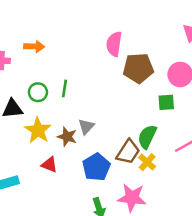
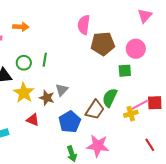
yellow cross: (147, 162) -> (131, 114), moved, turned 32

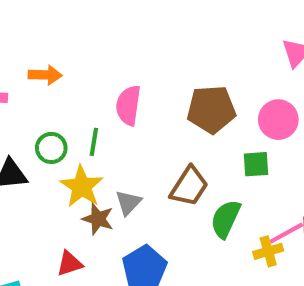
pink semicircle: (84, 25) -> (128, 105), moved
yellow star: (24, 93) -> (82, 186), moved
brown trapezoid: (95, 110) -> (189, 186), moved
red triangle: (33, 120) -> (70, 263), turned -40

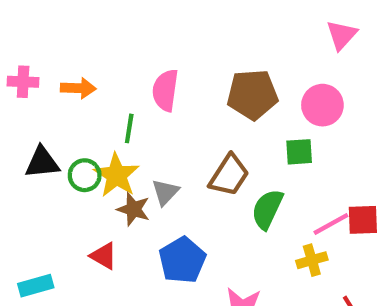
orange arrow: (45, 75) -> (78, 88), moved
green circle: (51, 148) -> (85, 175), moved
yellow cross: (268, 251) -> (312, 260), moved
red triangle: (70, 263) -> (104, 256), turned 48

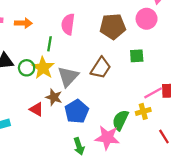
pink circle: (322, 105) -> (147, 19), moved
gray triangle: (165, 192) -> (68, 77), size x1.5
brown star: (133, 209) -> (54, 97), moved
green semicircle: (267, 209) -> (120, 120), moved

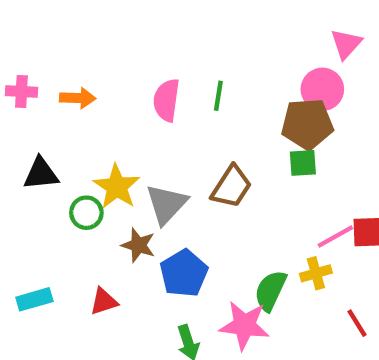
brown pentagon: (113, 26) -> (307, 124), moved
green line: (49, 44) -> (218, 96), moved
green circle: (27, 68) -> (86, 213), moved
red triangle: (36, 109) -> (104, 301), moved, turned -48

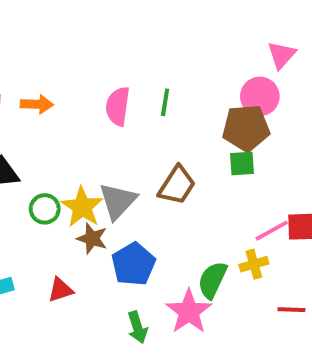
yellow star: (117, 187) -> (82, 207), moved
red line: (357, 323) -> (291, 310), turned -56
pink star: (244, 325) -> (189, 312), turned 30

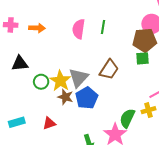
blue pentagon: (134, 264) -> (87, 98), moved

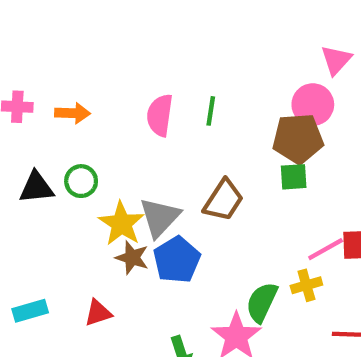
green circle: (41, 82) -> (81, 181), moved

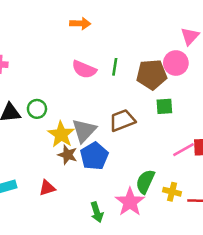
orange arrow: (73, 113) -> (80, 24), moved
pink semicircle: (160, 115) -> (84, 69), turned -75
brown pentagon: (298, 139) -> (152, 74), moved
brown trapezoid: (224, 200) -> (122, 120), turned -144
yellow cross: (306, 285) -> (172, 192), moved, turned 30

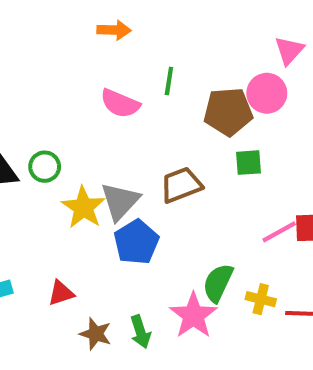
green line: (115, 67) -> (169, 81), moved
brown star: (68, 155) -> (96, 334), moved

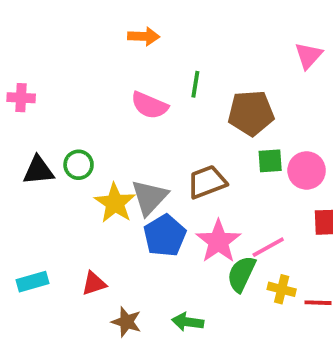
pink circle: (267, 93) -> (307, 170), moved
pink line: (279, 232) -> (268, 247), moved
pink star: (193, 315) -> (218, 241), moved
green arrow: (140, 332) -> (188, 322), moved, turned 116

